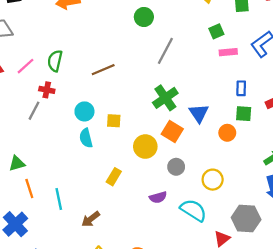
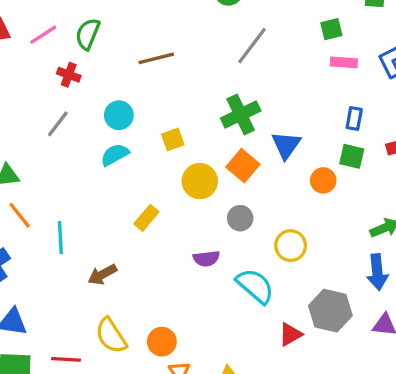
gray line: (34, 111) -> (58, 124), moved
yellow square: (114, 121) -> (173, 139), moved, turned -32
cyan semicircle: (86, 138) -> (115, 155), turned 66
orange line: (29, 189) -> (20, 215), turned -30

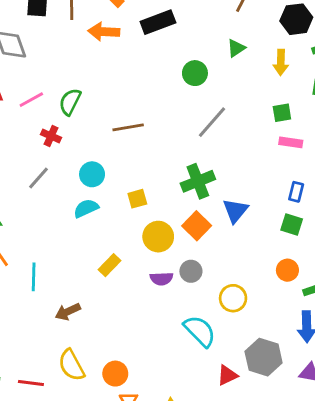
orange circle: (323, 180) -> (287, 270), moved
purple semicircle: (206, 259) -> (161, 279), moved

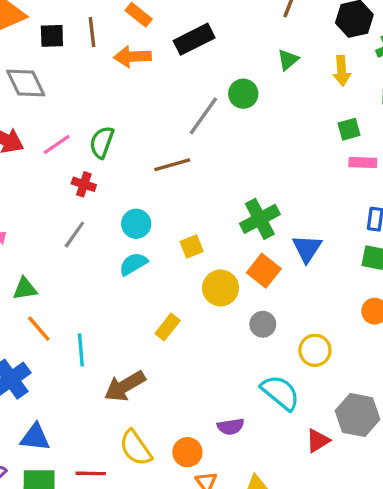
gray line: (212, 122) -> (203, 116), moved
purple semicircle: (161, 279) -> (231, 427), moved
brown arrow: (68, 312) -> (125, 386), size x1.4

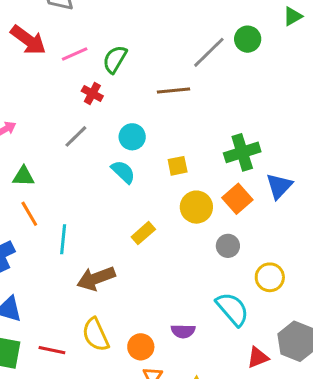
cyan semicircle: (133, 264) -> (123, 172), turned 64

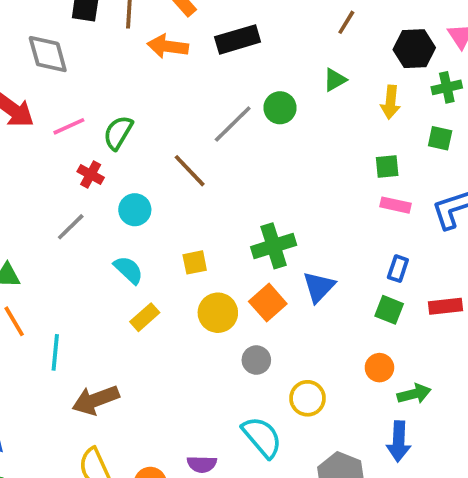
brown line: (173, 90) -> (190, 171), turned 52
cyan circle: (132, 137) -> (135, 210), moved
yellow rectangle: (143, 233) -> (145, 317), moved

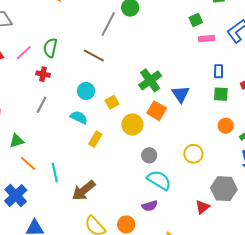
cyan circle: (135, 210) -> (86, 91), moved
gray circle: (256, 360) -> (149, 155), moved
cyan semicircle: (262, 437) -> (159, 180), moved

